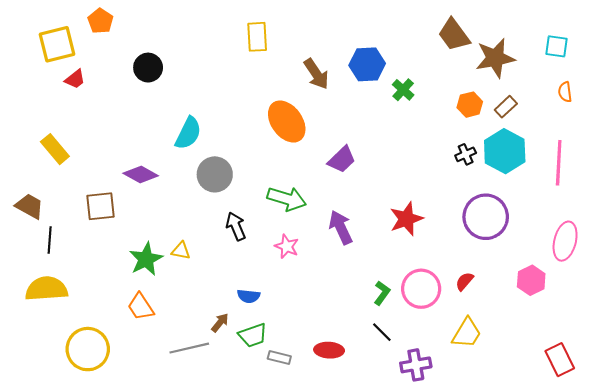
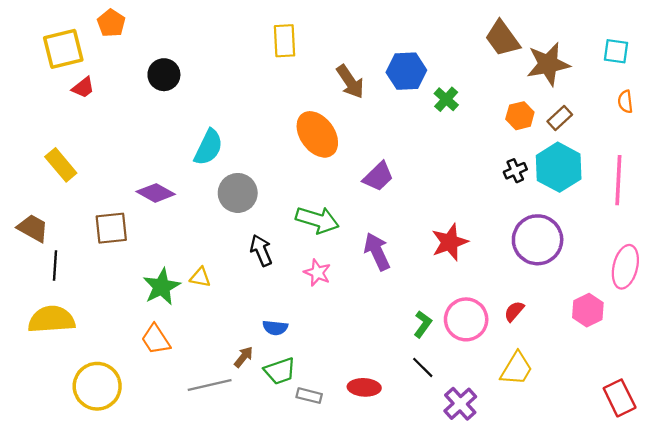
purple cross: (416, 365) -> (460, 404), turned -32

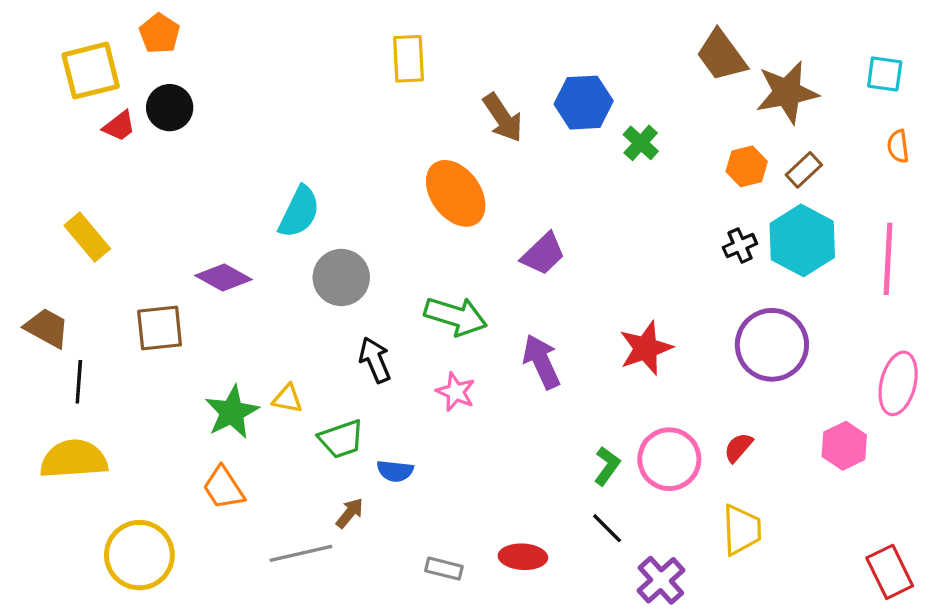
black circle: (164, 75) -> (170, 108), moved
yellow trapezoid: (516, 369) -> (742, 530), turned -33
green trapezoid: (280, 371) -> (341, 439), moved

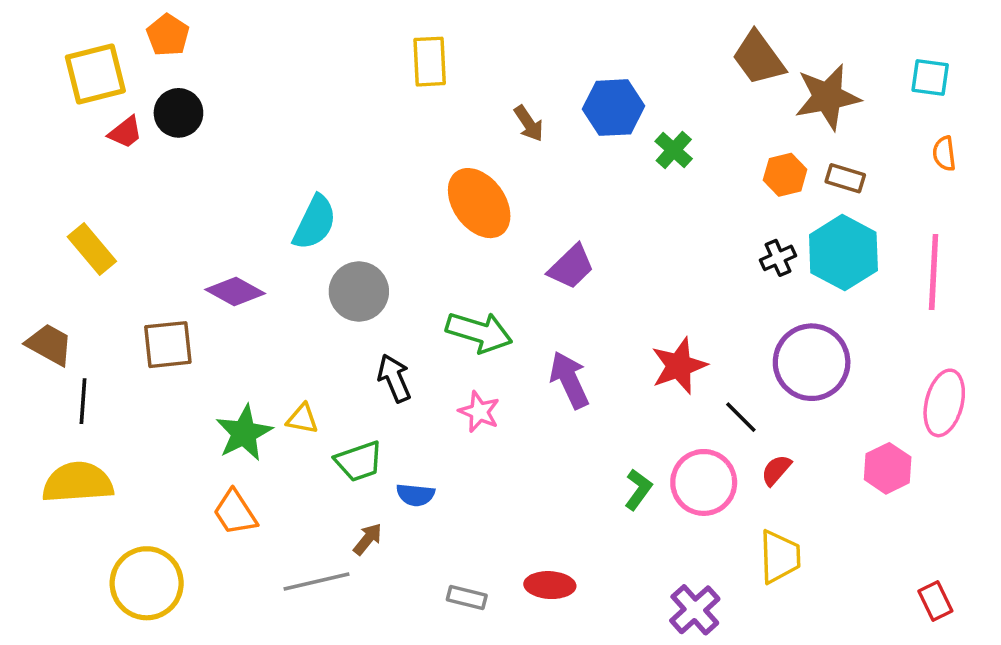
brown arrow: (503, 118) -> (529, 123), size x0.7
brown rectangle: (804, 170) -> (845, 178), turned 60
black line: (607, 528) -> (741, 417), moved
red rectangle: (890, 572) -> (935, 601), size x0.7

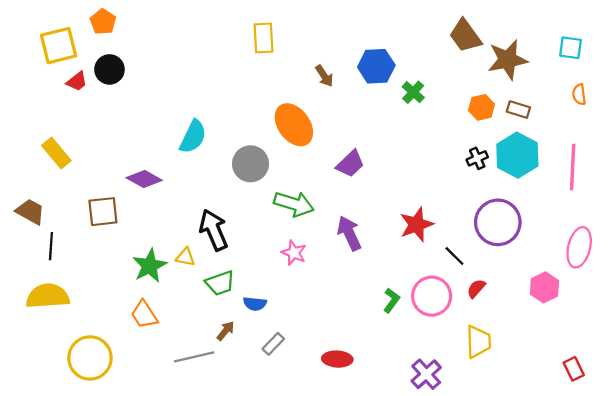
gray circle: (359, 291) -> (250, 164), moved
black arrow: (394, 378) -> (214, 230), moved, size x1.4
gray rectangle: (467, 597) -> (273, 344), moved, turned -60

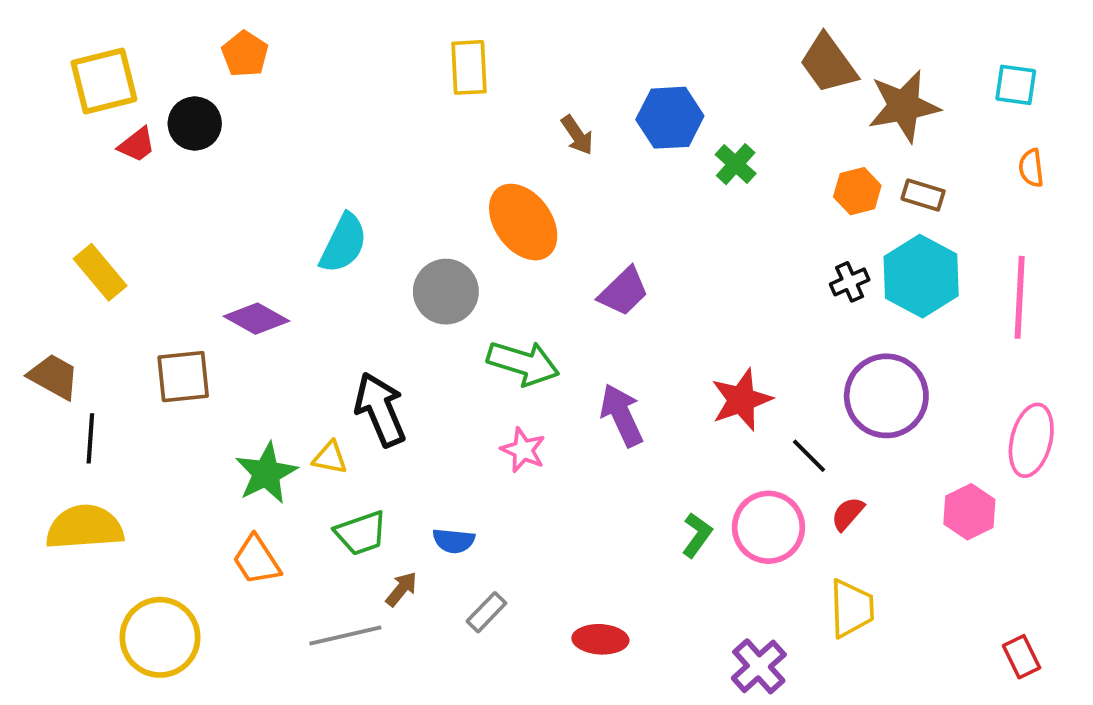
orange pentagon: (103, 22) -> (245, 54), moved
green trapezoid: (220, 283) -> (361, 533), moved

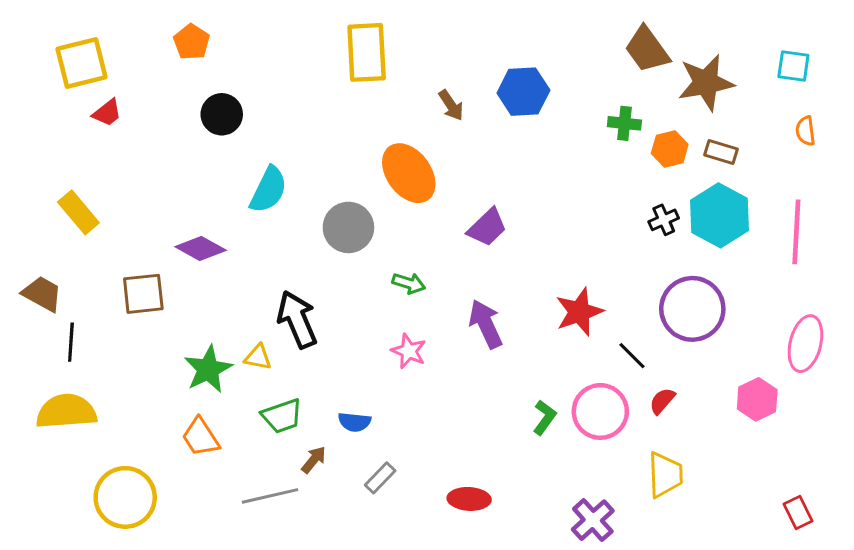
yellow rectangle: (469, 67) -> (367, 52), size x1.4
black circle: (195, 124) -> (222, 114), moved
green cross: (736, 164) -> (624, 123), moved, turned -36
green arrow: (523, 363) -> (409, 283), size x0.6

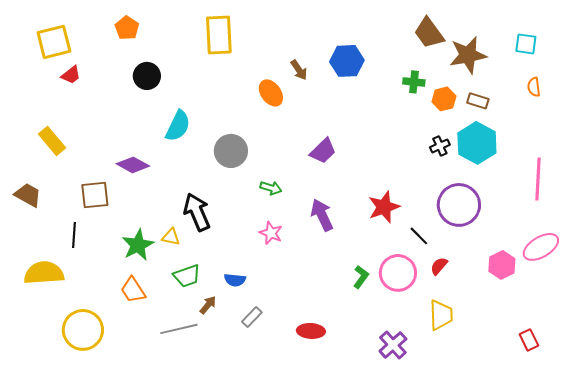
yellow rectangle: (367, 52) -> (219, 35), moved
orange ellipse: (409, 173) -> (271, 93), moved, size x0.7
pink line: (796, 232) -> (538, 179), moved
black line: (71, 342) -> (74, 235), moved
pink ellipse: (805, 344) -> (541, 247), moved, turned 45

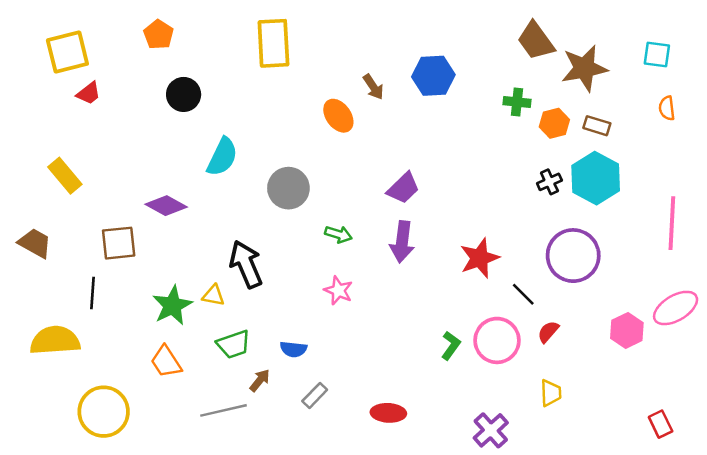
purple arrow: (322, 215) -> (402, 242), moved, turned -148
yellow trapezoid: (441, 315) -> (551, 393), size x0.7

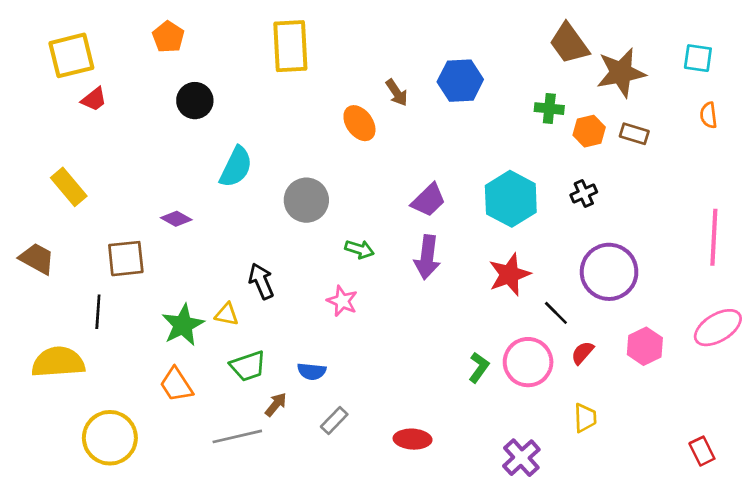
cyan hexagon: (596, 178) -> (511, 199), moved
purple diamond: (166, 206) -> (176, 219), size x0.7
black arrow: (246, 264) -> (261, 281), size x0.7
pink star: (338, 291) -> (342, 301), moved
pink hexagon: (627, 330) -> (645, 346), moved

